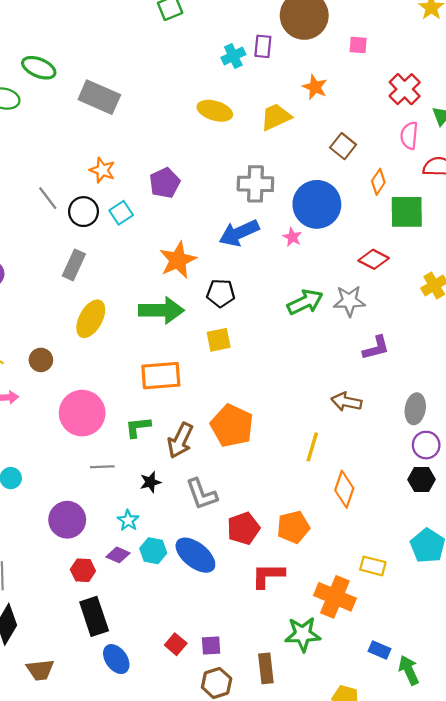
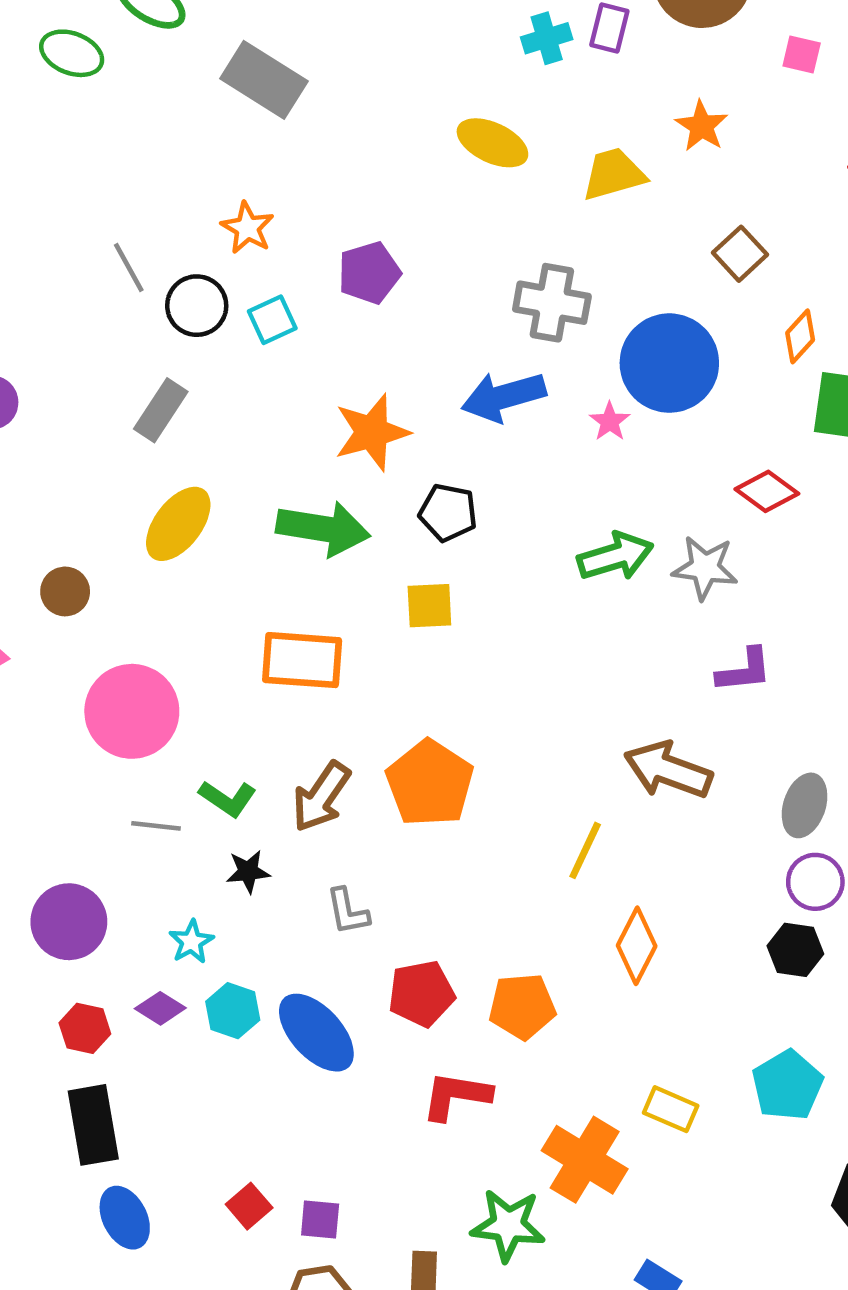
brown arrow: (346, 402) -> (668, 770), size x1.4
green L-shape: (138, 427) -> (228, 799), moved, turned -148
gray L-shape: (202, 494) -> (348, 911), size x0.7

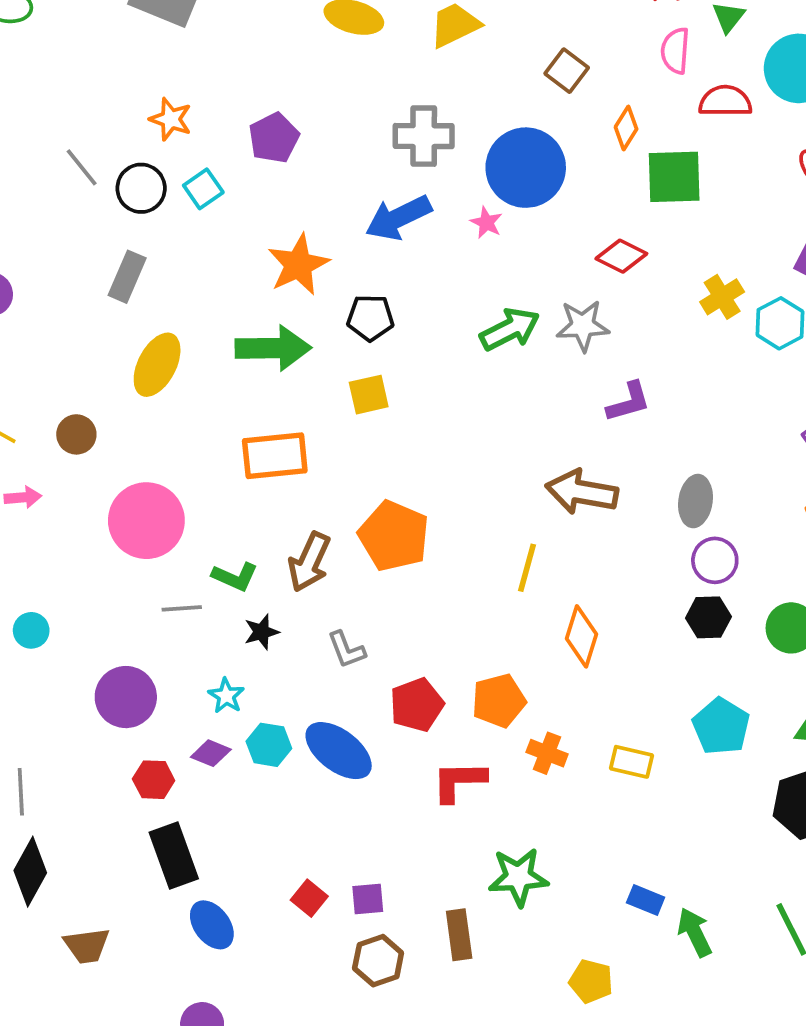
orange cross: (585, 1160) -> (547, 753), moved, size x0.6

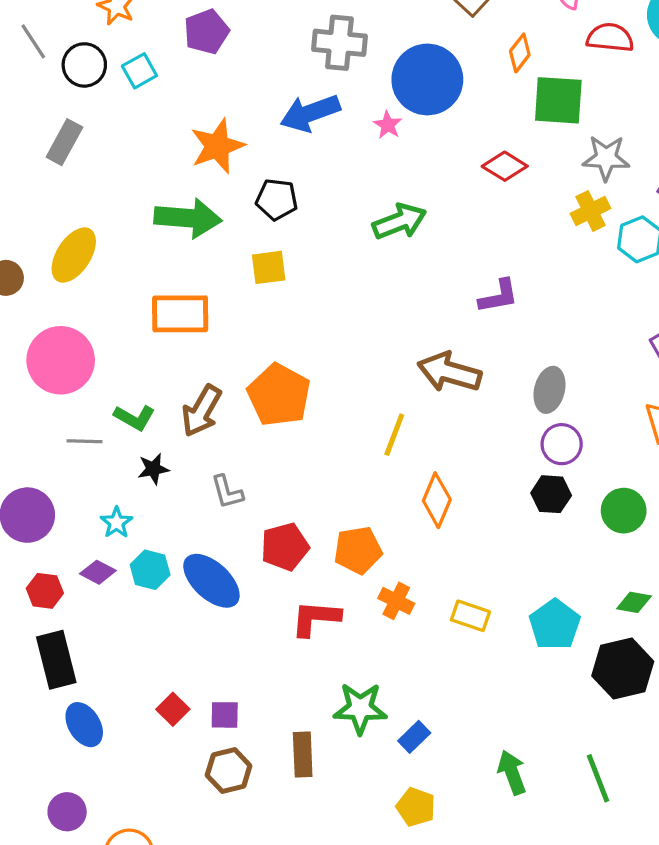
gray star: (583, 326) -> (606, 158), moved
yellow ellipse: (157, 365) -> (74, 255), moved
cyan pentagon: (721, 726) -> (555, 625), moved
blue rectangle: (646, 900) -> (414, 737), moved, turned -72

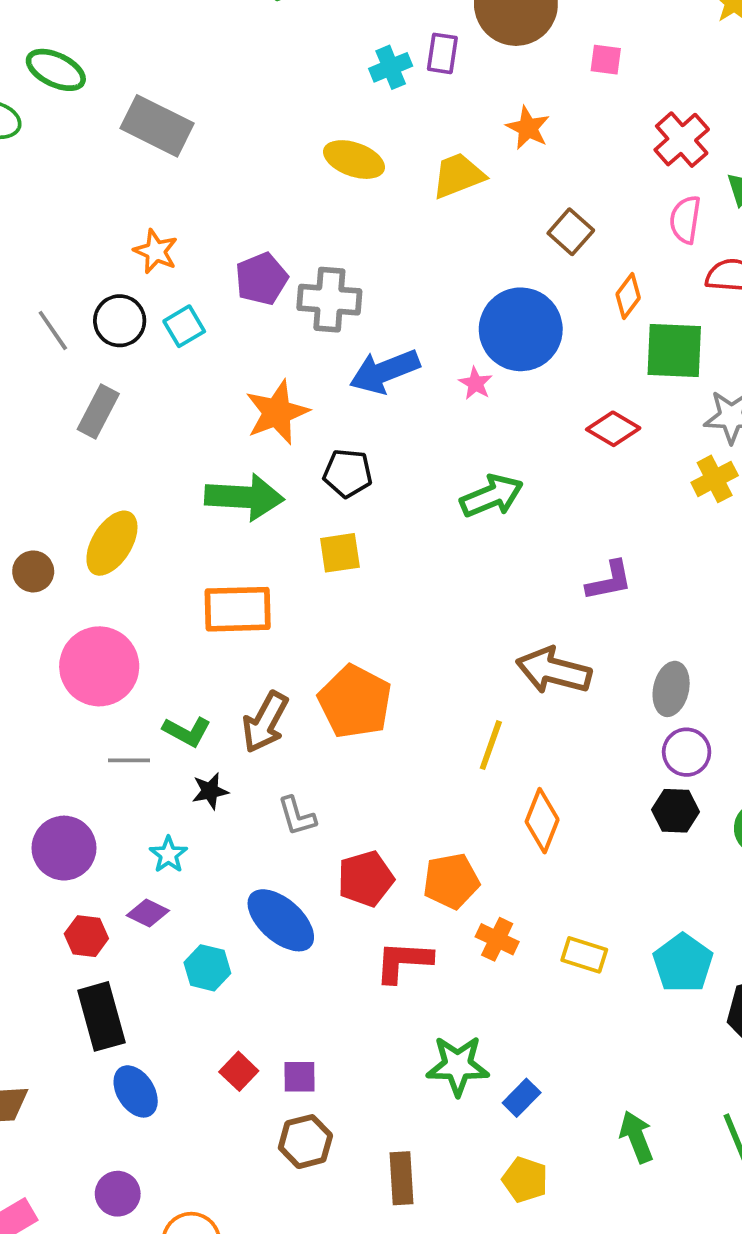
gray line: (33, 41) -> (53, 330), moved
gray cross: (339, 43) -> (329, 300), moved
cyan hexagon: (150, 570) -> (207, 968), moved
brown rectangle: (303, 754) -> (401, 1178), moved

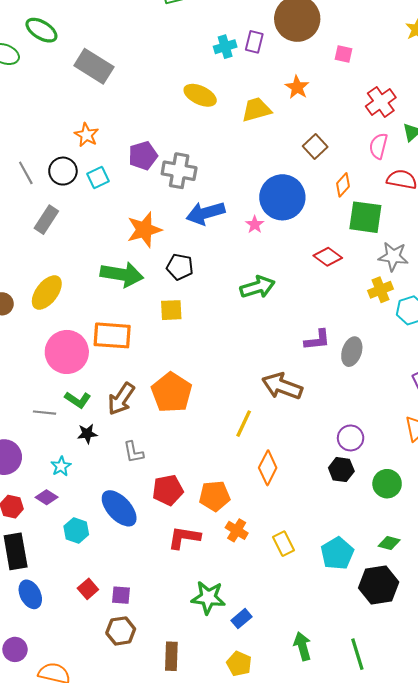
pink circle: (99, 666) -> (67, 352), moved
gray ellipse: (671, 689) -> (352, 352), moved
yellow rectangle: (584, 955) -> (284, 544), turned 40

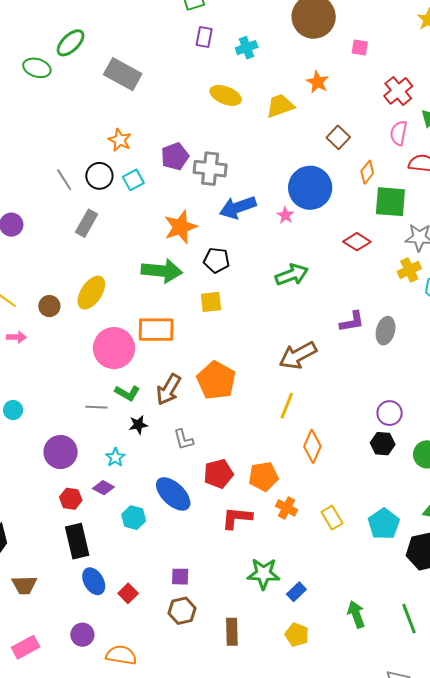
green ellipse: (41, 30) -> (71, 43), turned -72
purple rectangle: (254, 42) -> (204, 37), moved
brown arrow: (282, 386) -> (298, 355), moved, turned -45
red square: (88, 589) -> (128, 593), moved

